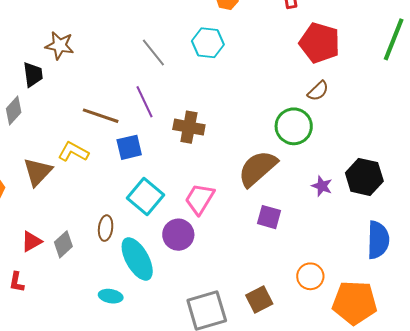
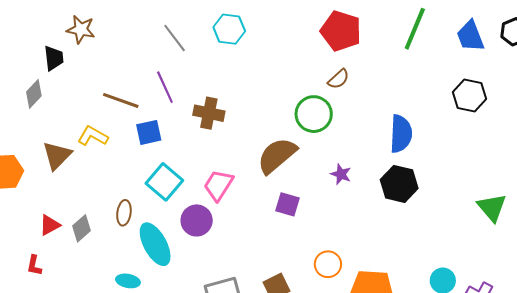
black hexagon: (364, 177) -> (399, 184), moved
blue semicircle: (378, 240) -> (401, 134), moved

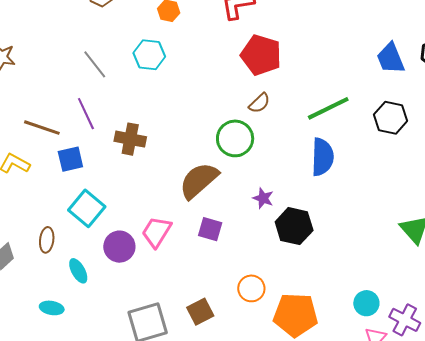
green line: (415, 29) -> (328, 108), moved, turned 42
black hexagon: (399, 184) -> (294, 226), moved
pink trapezoid: (218, 185) -> (156, 232), moved
cyan ellipse: (155, 244) -> (78, 271), size x0.6

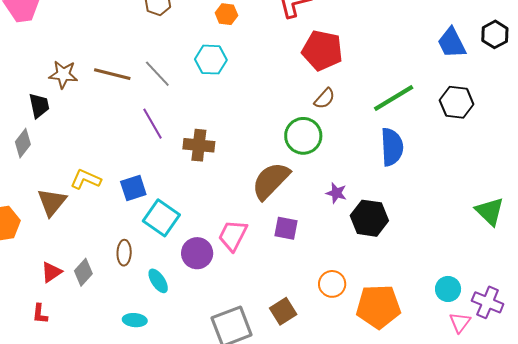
brown line: (42, 128) -> (112, 74), moved
blue square: (70, 159) -> (133, 188), moved

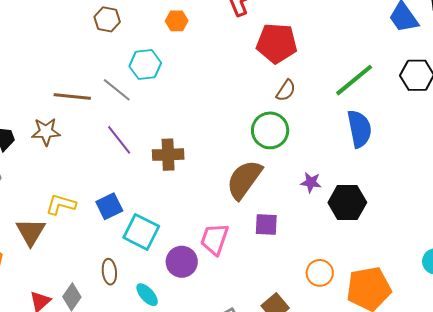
cyan hexagon: (211, 60) -> (145, 65), moved
brown star: (63, 74) -> (46, 132), moved

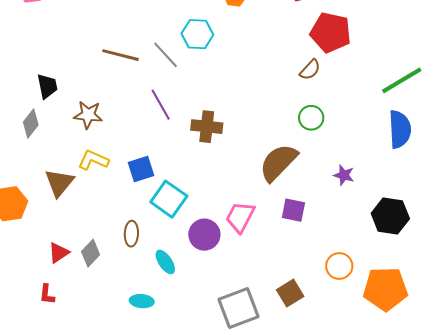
brown semicircle: (286, 91) -> (310, 70), moved
green circle: (270, 130) -> (311, 118), size x0.7
brown star: (46, 132) -> (88, 115), moved
black hexagon: (347, 203) -> (390, 216), moved

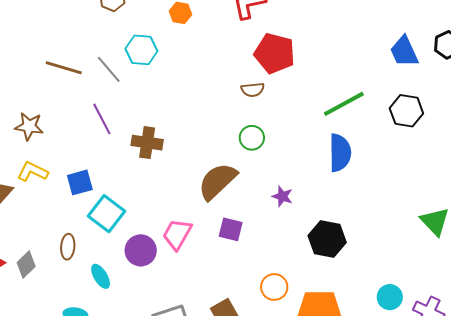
brown semicircle: (310, 70) -> (253, 90), turned 40

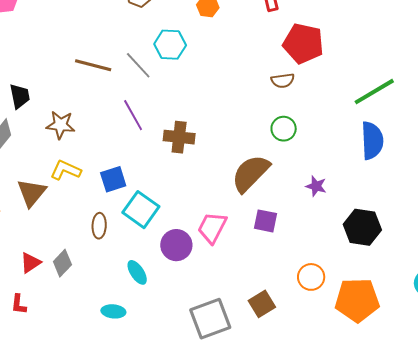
brown ellipse: (68, 247) -> (99, 226), moved

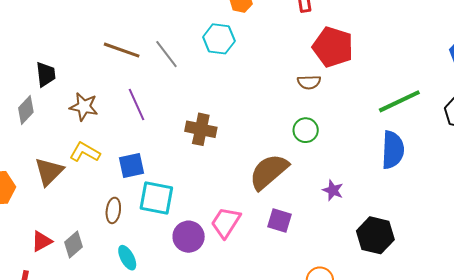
cyan hexagon: (170, 45) -> (219, 39), moved
purple line: (133, 115) -> (137, 105), moved
cyan square: (141, 210) -> (156, 198), turned -30
cyan ellipse: (137, 272) -> (127, 258), moved

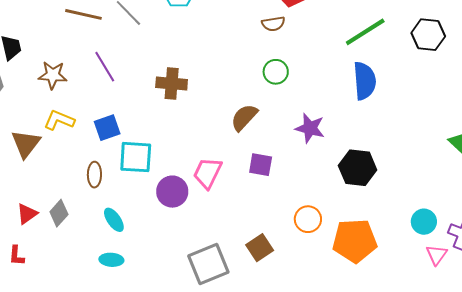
brown semicircle: (269, 172) -> (244, 117), size x0.7
purple star: (333, 190) -> (310, 128), size x1.4

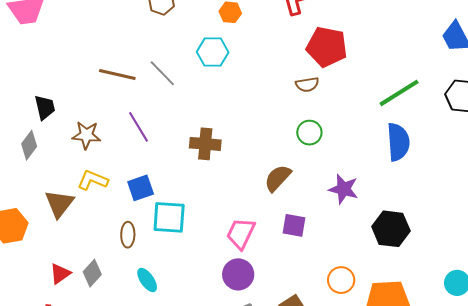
purple circle: (172, 192) -> (238, 274), moved

